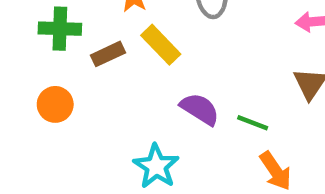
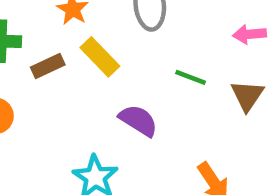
green line: (253, 123) -> (191, 77), moved

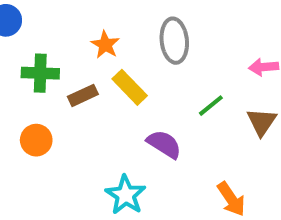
green line: (191, 77) -> (211, 106), turned -60

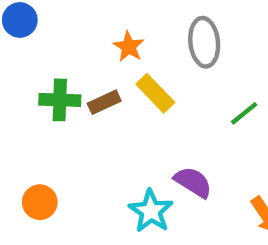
green cross: (40, 73) -> (60, 100), moved
orange circle: (36, 140) -> (40, 202), moved
purple semicircle: (164, 144) -> (193, 182), moved

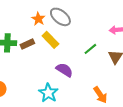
gray ellipse: (204, 42) -> (60, 17), moved, turned -45
purple semicircle: (193, 182) -> (64, 70), moved

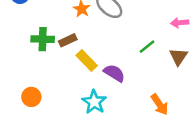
yellow rectangle: (50, 40) -> (87, 60), moved

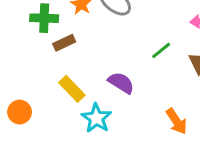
green cross: (43, 39) -> (44, 18), moved
yellow rectangle: (87, 60) -> (72, 89), moved

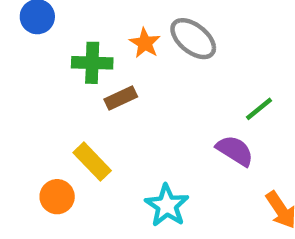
purple semicircle: (121, 83) -> (235, 151), moved
yellow rectangle: (72, 89) -> (92, 162), moved

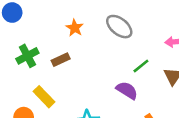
gray ellipse: (193, 39) -> (119, 27), moved
green cross: (92, 63) -> (27, 56), moved, turned -30

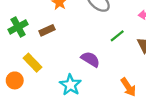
purple semicircle: (127, 90) -> (90, 59), moved

